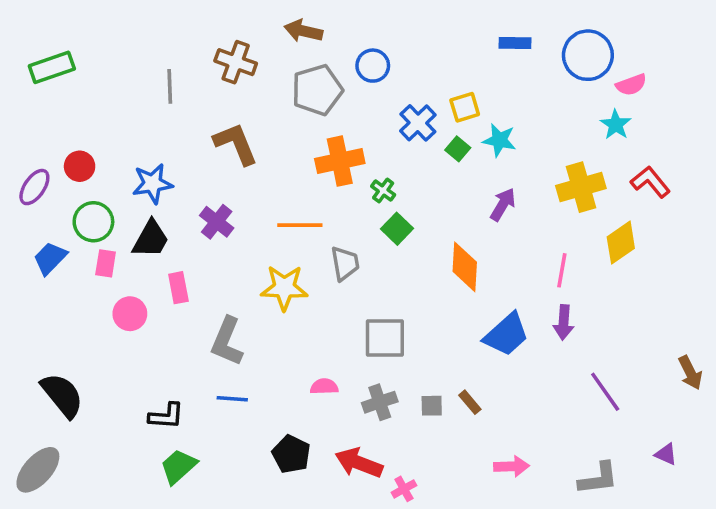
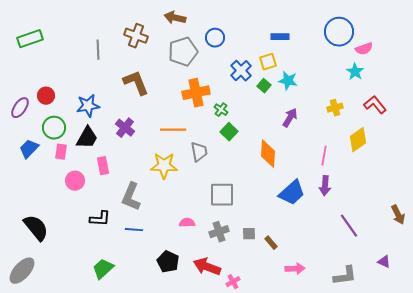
blue rectangle: (515, 43) -> (280, 37), moved
yellow cross: (581, 187) -> (335, 108), size x0.6
brown rectangle: (470, 402) -> (271, 243), moved
black L-shape: (166, 416) -> (100, 219), moved

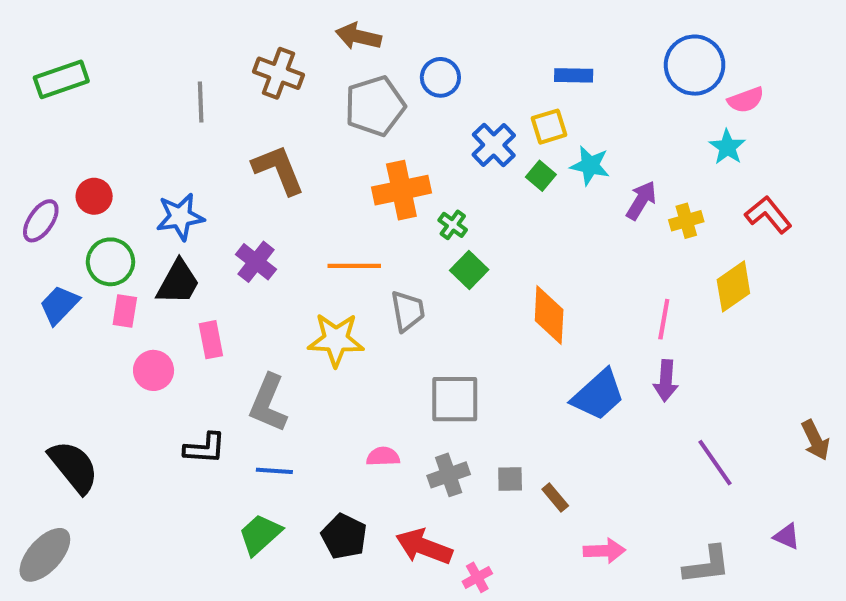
purple arrow: (290, 118) -> (641, 200), moved
green trapezoid: (103, 269) -> (260, 534), moved

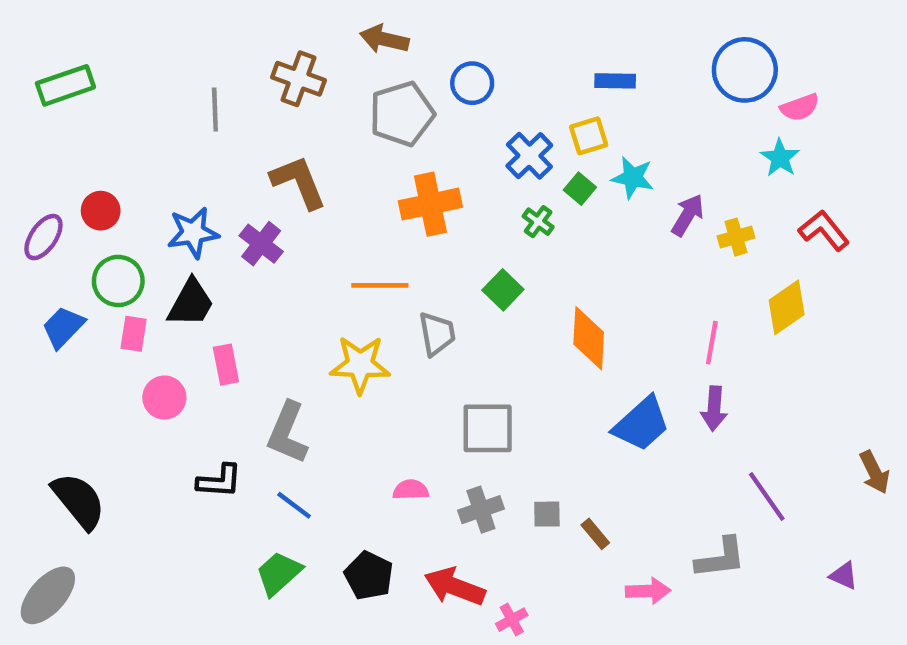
green cross: (453, 225) -> (538, 222), moved
purple cross: (256, 262) -> (261, 244), moved
blue line: (274, 471) -> (294, 505), turned 33
gray L-shape: (707, 565) -> (721, 558), moved

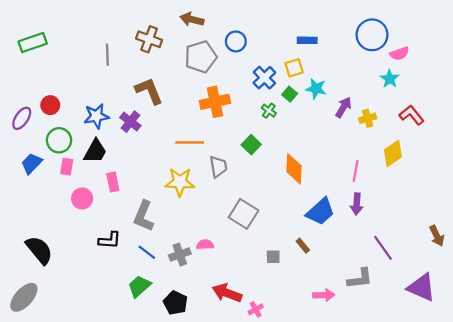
gray square: (488, 428) -> (244, 214), turned 32
gray cross: (481, 510) -> (180, 254), moved
brown rectangle: (595, 534) -> (303, 246), moved
black pentagon: (369, 576) -> (175, 303), moved
purple triangle: (844, 576) -> (421, 287), size x2.0

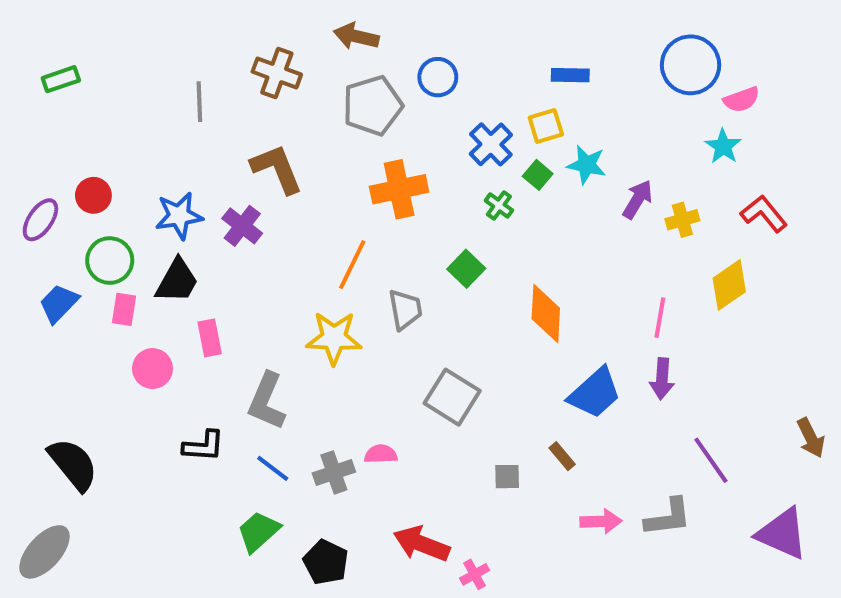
green rectangle: (33, 43) -> (61, 79), size x0.7
orange line: (190, 142) -> (352, 265), turned -64
pink arrow: (324, 295) -> (601, 521), moved

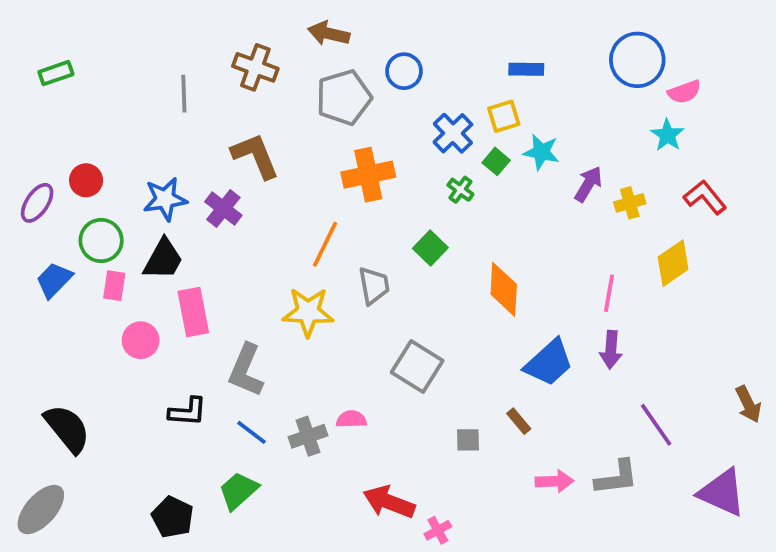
pink rectangle: (210, 338) -> (193, 312), size x1.4
black pentagon: (326, 562) -> (173, 517), moved

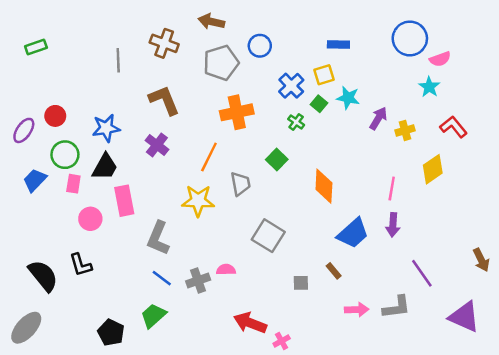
purple cross: (223, 208) -> (157, 145), moved
black L-shape: (188, 412) -> (81, 265), moved, turned 70

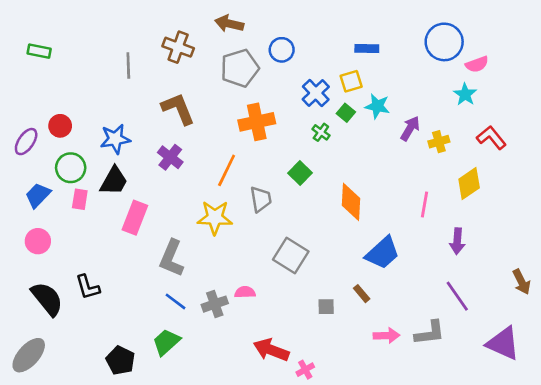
green rectangle: (36, 47) -> (39, 51), turned 30
pink rectangle: (124, 201) -> (135, 218), turned 32
pink circle: (90, 219) -> (38, 241), moved
purple arrow: (393, 225) -> (457, 241), moved

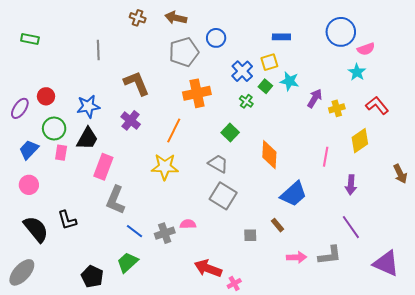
brown cross: (178, 47) -> (138, 18), moved, size x0.7
gray trapezoid: (261, 199) -> (218, 164), moved, turned -50
gray L-shape: (172, 258) -> (115, 200), moved
brown arrow: (521, 282) -> (400, 174), moved

